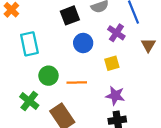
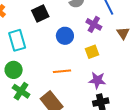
black square: (70, 15) -> (40, 13), moved
green circle: (48, 76) -> (14, 70), moved

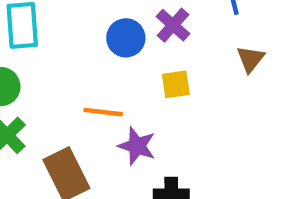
purple cross: (94, 24) -> (173, 25), moved
purple star: (97, 80) -> (137, 146), moved

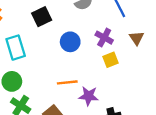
purple cross: (173, 25) -> (104, 38), moved
yellow square: (176, 84) -> (110, 60), moved

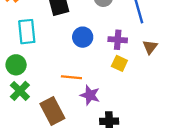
purple cross: (104, 38) -> (118, 40), turned -36
yellow square: (110, 60) -> (119, 63), turned 35

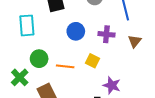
yellow square: (119, 63) -> (92, 61), moved
green circle: (16, 65) -> (39, 59), moved
purple star: (90, 95) -> (112, 85), moved

